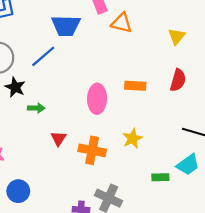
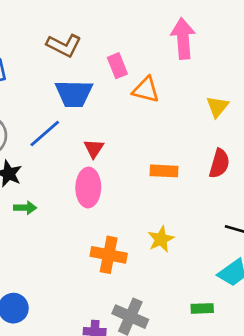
pink ellipse: (97, 99) -> (88, 188), moved
green arrow: (36, 108) -> (25, 208), moved
red triangle: (59, 138) -> (94, 148), moved
green rectangle: (160, 177) -> (202, 308), moved

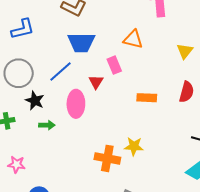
pink rectangle: (117, 66) -> (114, 65), moved
pink ellipse: (88, 188) -> (76, 104), moved
yellow star: (161, 239) -> (134, 146), moved, turned 30

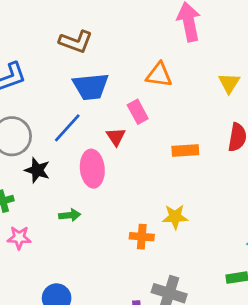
green arrow: (47, 125) -> (70, 215), moved
orange cross: (107, 158) -> (142, 237), size x0.7
pink star: (17, 164) -> (19, 238), moved

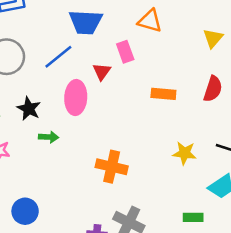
black star: (37, 170) -> (29, 109), moved
yellow star: (175, 217) -> (184, 153), moved
orange cross: (142, 237) -> (112, 167), size x1.4

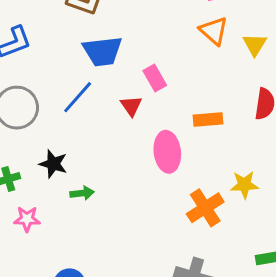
orange triangle: (150, 21) -> (214, 31), moved, turned 35
pink ellipse: (76, 98) -> (167, 152), moved
orange cross: (112, 167) -> (205, 208), moved, turned -36

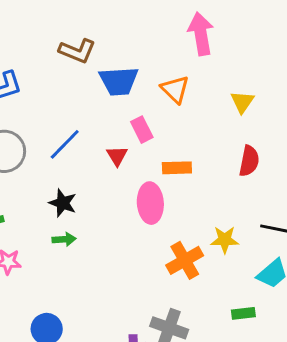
orange triangle: (214, 31) -> (175, 89), moved
blue trapezoid: (102, 51) -> (119, 81), moved
orange rectangle: (208, 120) -> (177, 168), moved
black star: (53, 164) -> (63, 203), moved

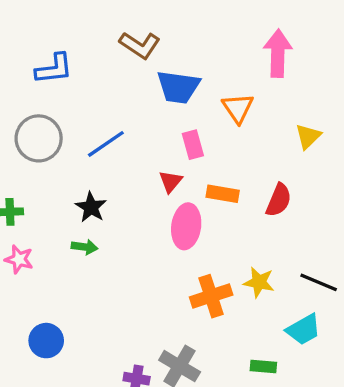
red triangle: (117, 156) -> (171, 181), moved
red semicircle: (249, 161) -> (279, 200), moved

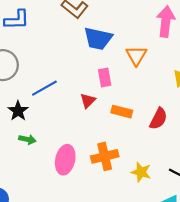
blue line: (106, 144) -> (44, 88), moved
black star: (91, 207) -> (18, 111), moved
pink ellipse: (186, 226) -> (65, 160), moved
orange cross: (211, 296) -> (105, 156), moved

